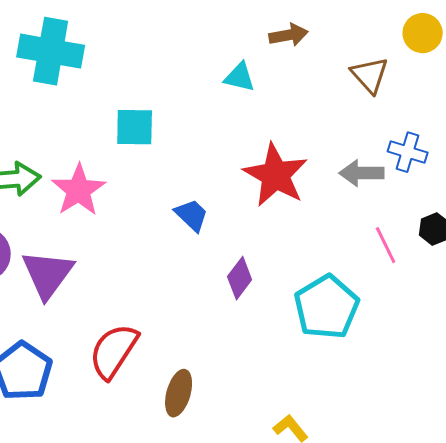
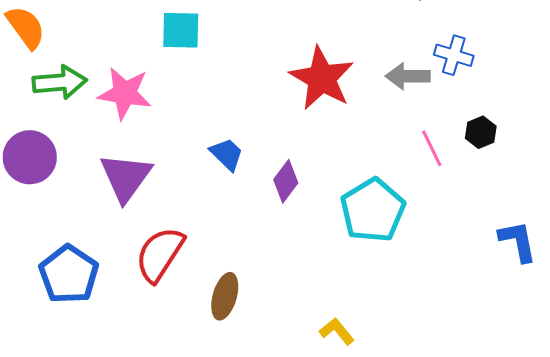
pink star: (79, 190) -> (125, 93), turned -30
blue trapezoid: (192, 215) -> (227, 154), moved
purple triangle: (48, 274) -> (126, 177), moved

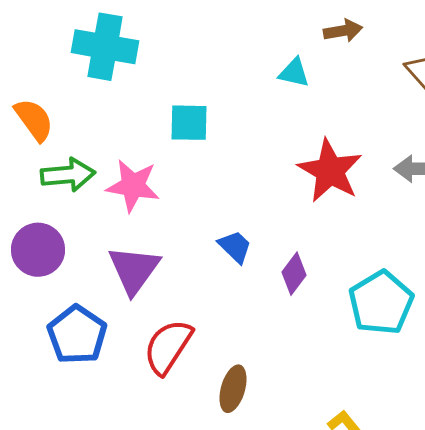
blue pentagon: (69, 274) -> (77, 335), moved

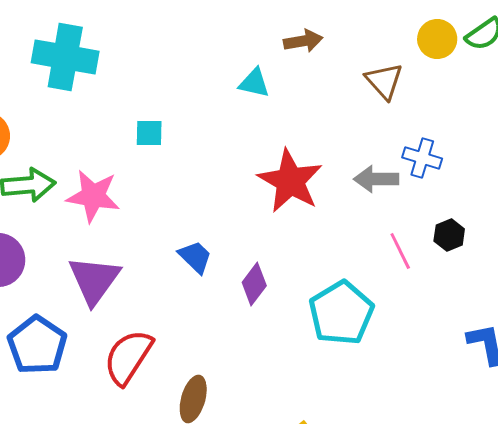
cyan square: (189, 123) -> (149, 133), size x0.7

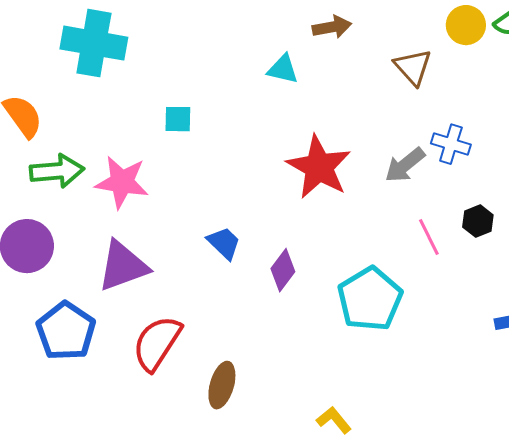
gray arrow: (376, 179) -> (405, 165), turned -39
purple triangle: (94, 280) -> (123, 266), turned 34

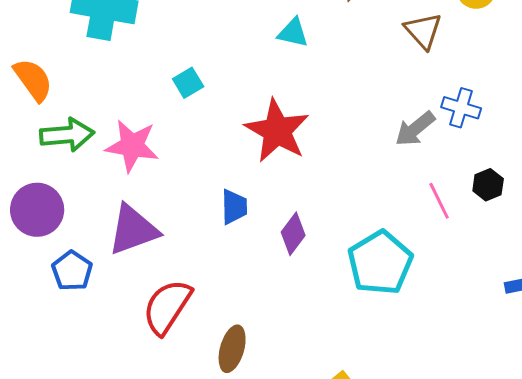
cyan square: (178, 119) -> (188, 83), turned -32
red star: (319, 167) -> (277, 131), moved
blue trapezoid: (224, 243) -> (234, 207), turned 45
blue pentagon: (66, 331) -> (72, 271), moved, size x0.7

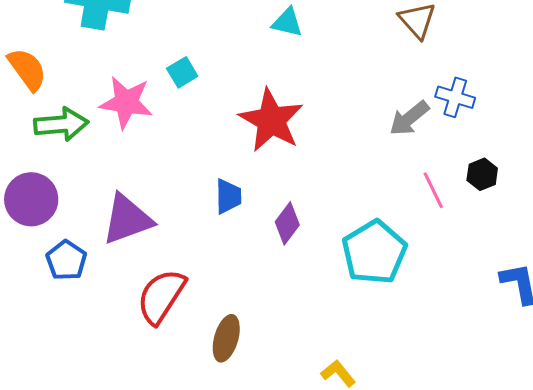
pink star: (132, 146) -> (126, 102), moved

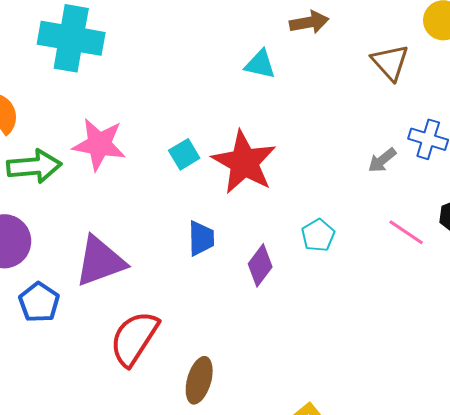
cyan square: (182, 72) -> (184, 154), moved
gray arrow: (409, 118) -> (382, 160), size x0.7
pink line: (433, 190) -> (406, 232), turned -30
cyan pentagon: (374, 252) -> (318, 235), moved, size x0.5

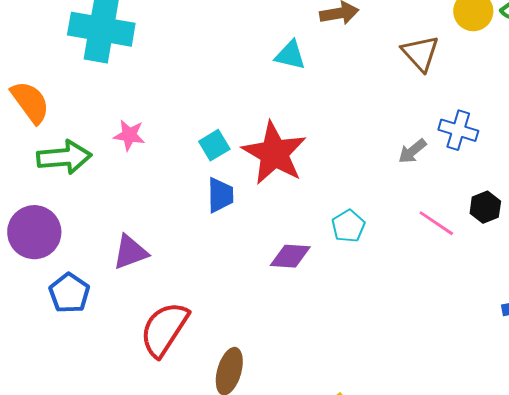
pink star: (99, 144) -> (129, 135), size x0.6
blue trapezoid: (201, 238) -> (220, 195), moved
purple triangle: (100, 261) -> (130, 252), size x0.7
purple diamond: (260, 265) -> (290, 256), turned 57

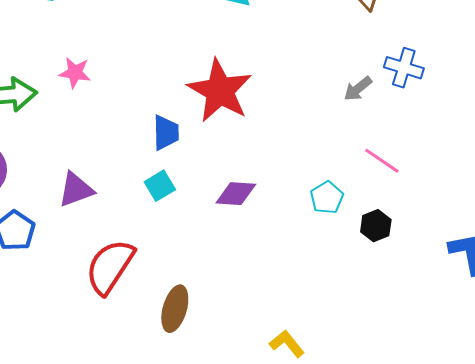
cyan square: (214, 145) -> (160, 186), moved
black hexagon: (485, 207) -> (376, 226), moved
cyan pentagon: (348, 226) -> (327, 198), moved

